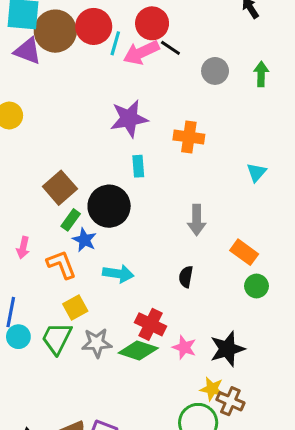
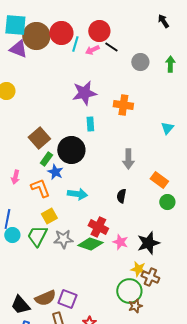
pink arrow: (141, 53) -> (92, 50), size x0.6

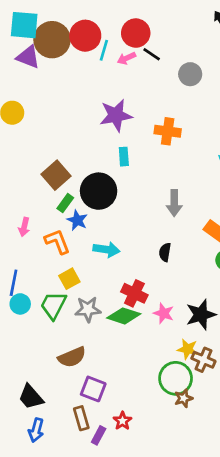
brown semicircle: (45, 298) -> (72, 357), moved

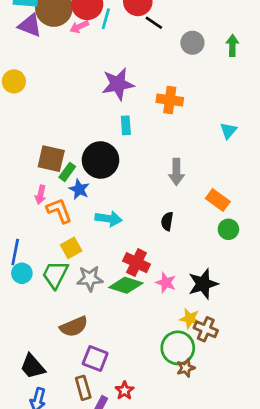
pink arrow: (126, 58) -> (79, 27), moved
brown square: (56, 175) -> (51, 159), moved, turned -36
pink arrow: (24, 227) -> (41, 195), moved

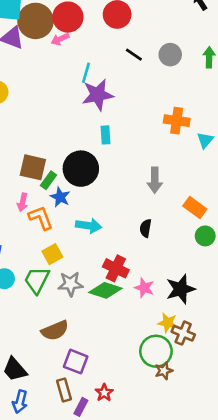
cyan line: (106, 19) -> (86, 73), moved
black line: (154, 23) -> (134, 55), moved
orange cross: (170, 100) -> (177, 121), moved

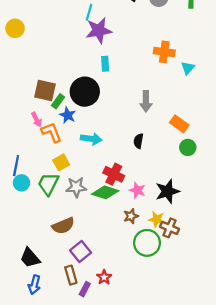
pink arrow: (23, 202) -> (36, 120), turned -40
purple square: (76, 362) -> (80, 251), turned 30
brown star: (164, 371) -> (131, 216), moved

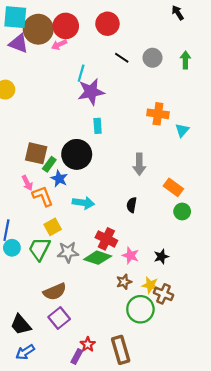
black star: (167, 191) -> (161, 257), size x0.6
purple square: (80, 251) -> (59, 318), moved
brown rectangle: (71, 275) -> (121, 350), moved, size x1.4
red star: (104, 277) -> (88, 344), moved
blue arrow: (34, 285) -> (25, 352), turned 42

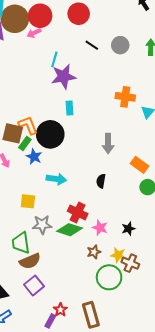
orange L-shape: (43, 196) -> (28, 125), moved
yellow square: (53, 227) -> (28, 201), turned 35
green trapezoid: (39, 249) -> (21, 243), moved, turned -35

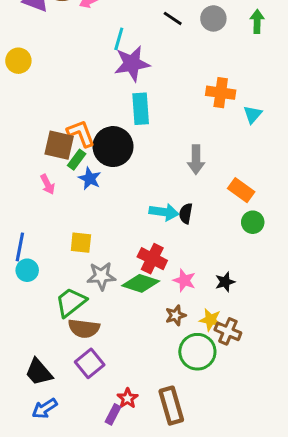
cyan rectangle: (70, 108) -> (141, 109), size x1.5
cyan arrow: (56, 179) -> (164, 212), moved
green trapezoid: (21, 243) -> (71, 302), turned 60
brown semicircle: (30, 261) -> (84, 328), turned 30

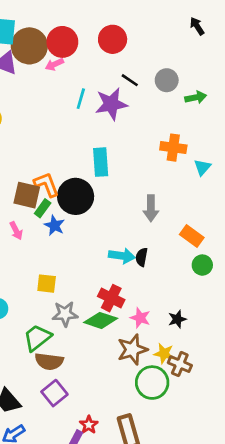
green arrow: (257, 21) -> (196, 97), moved, turned 78
purple star: (132, 64) -> (111, 104), moved
brown star: (176, 315) -> (132, 350), size x1.6

